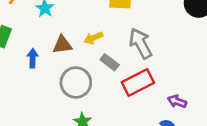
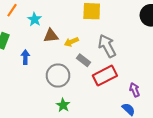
brown triangle: (62, 45) -> (51, 36), moved
purple arrow: (177, 101) -> (135, 90), turned 48

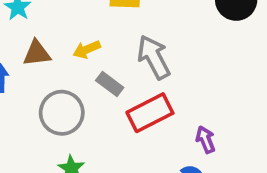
brown triangle: (51, 36) -> (37, 53), moved

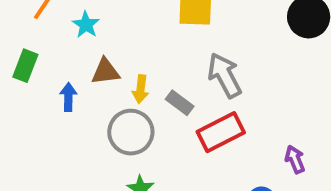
yellow arrow: (87, 49) -> (141, 89), moved, turned -60
purple arrow: (205, 140) -> (295, 159), moved

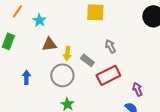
gray arrow: (225, 75) -> (110, 46), size x0.6
blue arrow: (68, 97) -> (26, 77), moved
purple arrow: (295, 159) -> (137, 89), moved

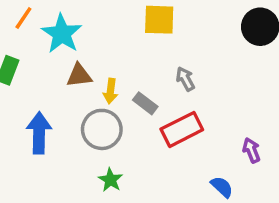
cyan star: (39, 20) -> (62, 34), size x1.6
blue arrow: (26, 77) -> (39, 133), size x1.6
purple arrow: (137, 89) -> (251, 150), moved

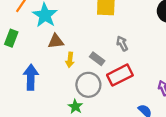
yellow arrow: (110, 91) -> (70, 60), moved
gray circle: (102, 129) -> (88, 85), moved

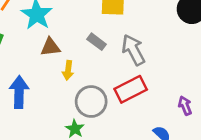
gray arrow: (122, 43) -> (133, 50), size x1.6
gray rectangle: (97, 59) -> (97, 42), moved

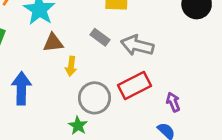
gray arrow: (133, 50) -> (137, 45), turned -48
purple arrow: (185, 106) -> (173, 102), moved

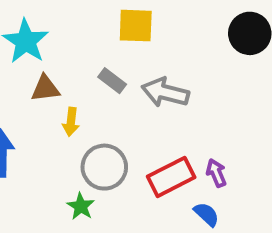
red rectangle: (134, 85) -> (171, 177), moved

